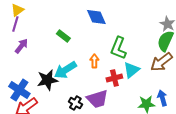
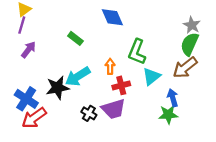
red cross: (114, 78) -> (121, 85), moved
blue arrow: (162, 98) -> (173, 98), moved

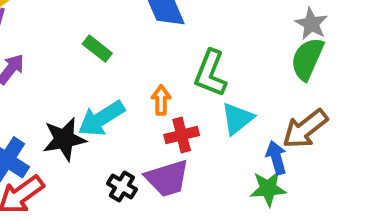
brown arrow: (185, 68) -> (305, 129), moved

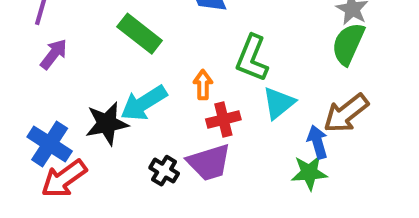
green rectangle: (97, 49) -> (140, 34), size x1.5

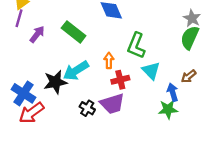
purple arrow: (54, 54) -> (37, 34), moved
cyan triangle: (279, 103) -> (151, 71), turned -36
brown arrow: (346, 113) -> (189, 76), size x0.6

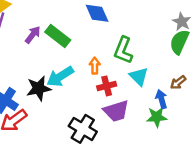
purple arrow: (37, 34) -> (33, 35), moved
purple trapezoid: (112, 104) -> (116, 111), moved
black cross: (87, 108) -> (83, 129), moved, size x1.6

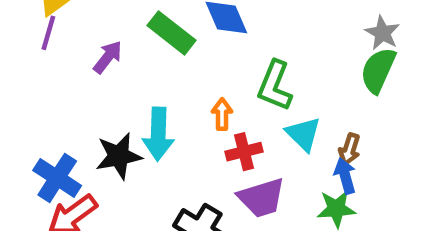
green rectangle: (58, 36) -> (171, 33), moved
cyan arrow: (60, 76) -> (158, 134), turned -56
brown arrow: (178, 82) -> (349, 149), moved, turned -35

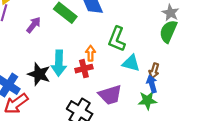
cyan triangle: (303, 134) -> (131, 63), turned -30
red cross: (244, 152) -> (84, 69), moved
black star: (119, 156) -> (39, 74), turned 30

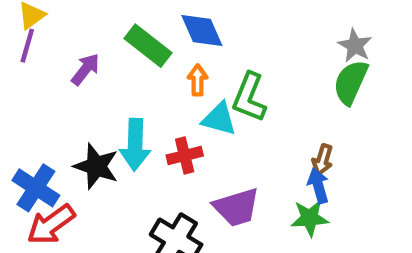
orange arrow: (91, 53) -> (198, 80), moved
cyan triangle: (131, 63) -> (219, 119), moved

